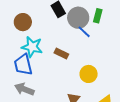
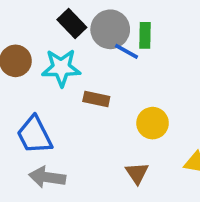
green rectangle: (98, 16) -> (145, 35), moved
cyan star: (32, 47) -> (61, 68), moved

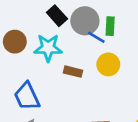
yellow circle: (153, 123) -> (108, 64), moved

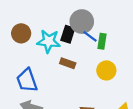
black rectangle: (57, 16) -> (68, 34), moved, turned 54
green rectangle: (110, 26) -> (102, 41), moved
yellow circle: (108, 64) -> (106, 70), moved

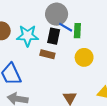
black rectangle: (68, 34) -> (54, 36), moved

